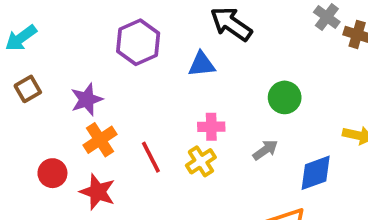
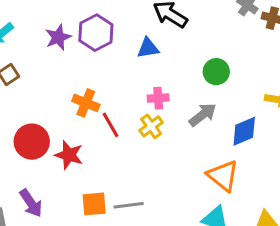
purple star: (87, 99) -> (58, 37), moved
orange cross: (100, 140) -> (86, 103), moved, turned -32
gray arrow: (265, 150) -> (203, 115), size x1.4
red circle: (52, 173) -> (32, 142), size x1.5

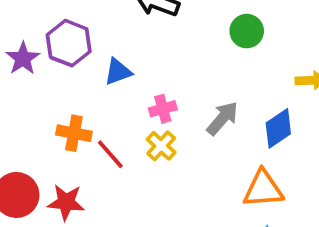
blue triangle: (148, 48) -> (118, 72), moved
green circle: (216, 72) -> (247, 31), moved
orange triangle: (223, 176) -> (263, 189), turned -32

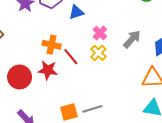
pink cross: (163, 109) -> (100, 33), turned -32
red star: (66, 202) -> (48, 70), moved

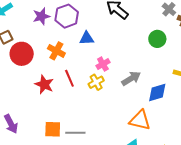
orange cross: (52, 45) -> (56, 51), moved
red circle: (20, 77) -> (22, 54), moved

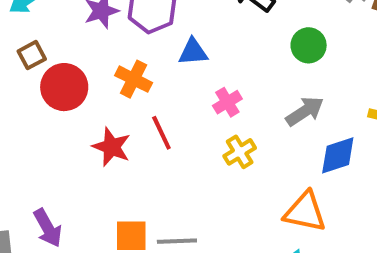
green circle: (157, 39) -> (309, 45), moved
gray arrow: (131, 78) -> (305, 111), moved
yellow cross: (96, 82) -> (240, 152), moved

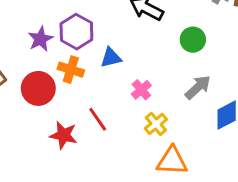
orange cross: (134, 79) -> (71, 70), moved
red circle: (64, 87) -> (38, 88), moved
orange triangle: (305, 212) -> (172, 161), moved

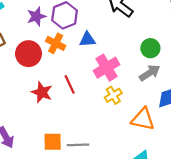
green circle: (193, 40) -> (150, 48), moved
pink cross: (141, 90) -> (107, 68), size x1.6
orange triangle: (172, 161) -> (143, 119), moved

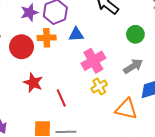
orange cross: (56, 43) -> (47, 38), turned -30
green circle: (150, 48) -> (135, 34), moved
red line: (70, 84) -> (61, 98), moved

